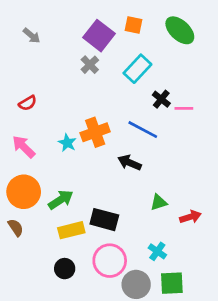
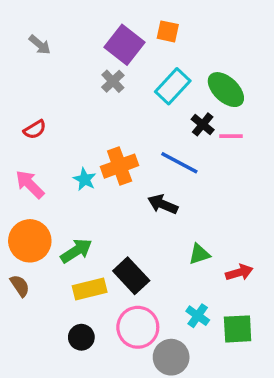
green ellipse: (180, 30) -> (226, 90), moved
black rectangle: (104, 220) -> (131, 276), turned 32
green square: (172, 283) -> (238, 329), moved

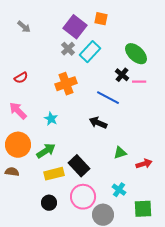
cyan rectangle: (173, 86) -> (90, 52), moved
orange cross: (120, 166) -> (66, 84), moved
cyan star: (85, 179) -> (51, 119), moved
brown semicircle: (20, 286) -> (12, 172), turned -48
green square: (238, 329) -> (143, 209), moved

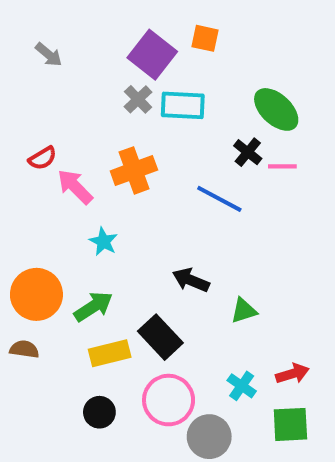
cyan rectangle: (90, 52) -> (183, 105), turned 50
pink arrow: (18, 111) -> (75, 187), moved
black arrow: (98, 123) -> (191, 280), moved
red arrow: (144, 164) -> (292, 374), moved

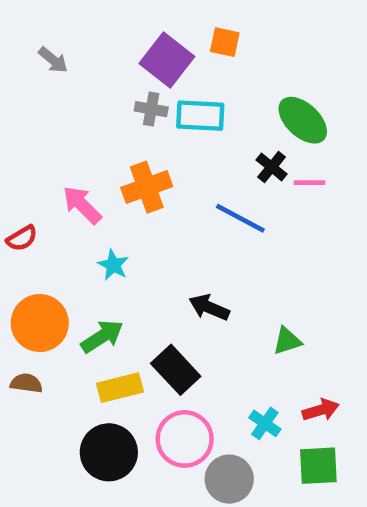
gray cross: (138, 99) -> (151, 109), turned -36
red semicircle: (43, 158) -> (22, 238), moved
green triangle: (244, 311) -> (287, 341), moved
black circle: (99, 412) -> (109, 452), size x1.6

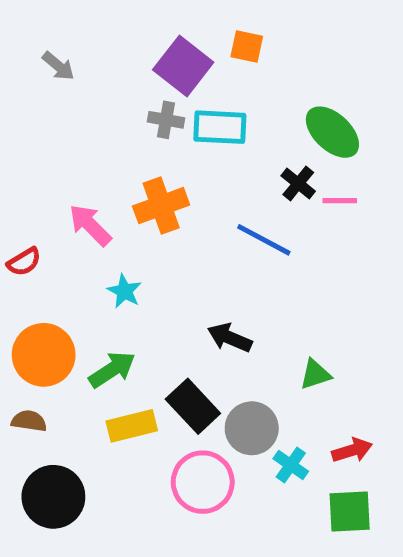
black circle: (109, 452) -> (53, 497), moved
gray circle: (229, 479) -> (252, 428), moved

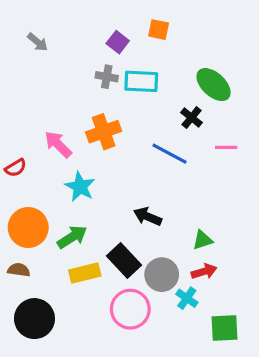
purple square: (183, 66) -> (118, 42), size x0.6
pink line: (340, 201) -> (226, 147), moved
cyan star: (124, 291) -> (80, 187), size x1.4
red arrow: (352, 450) -> (204, 271), moved

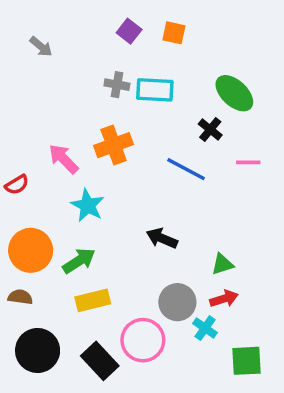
purple square: (118, 42) -> (129, 31), moved
black rectangle: (124, 260) -> (100, 361), moved

